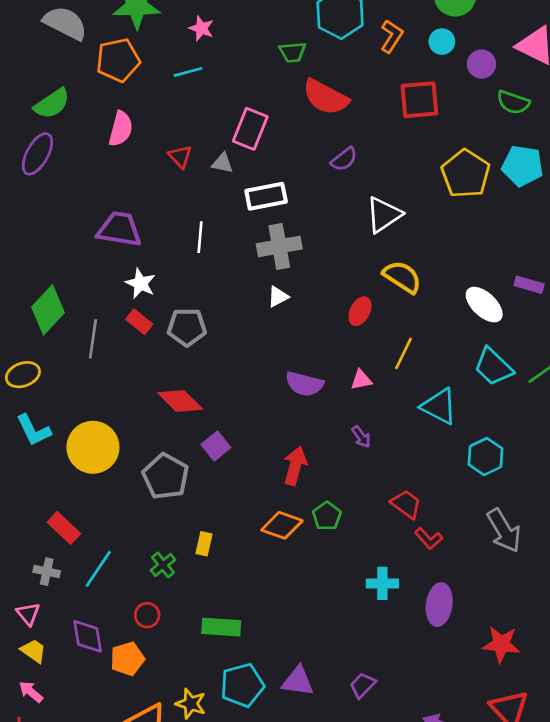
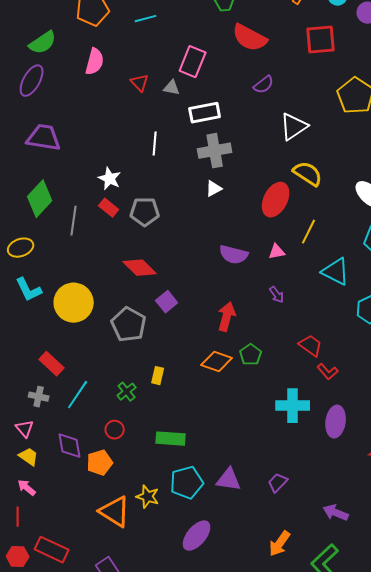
purple trapezoid: (119, 229) -> (44, 138), moved
red ellipse: (360, 311) -> (276, 200), size x1.6
cyan cross: (382, 583) -> (293, 406), size x1.4

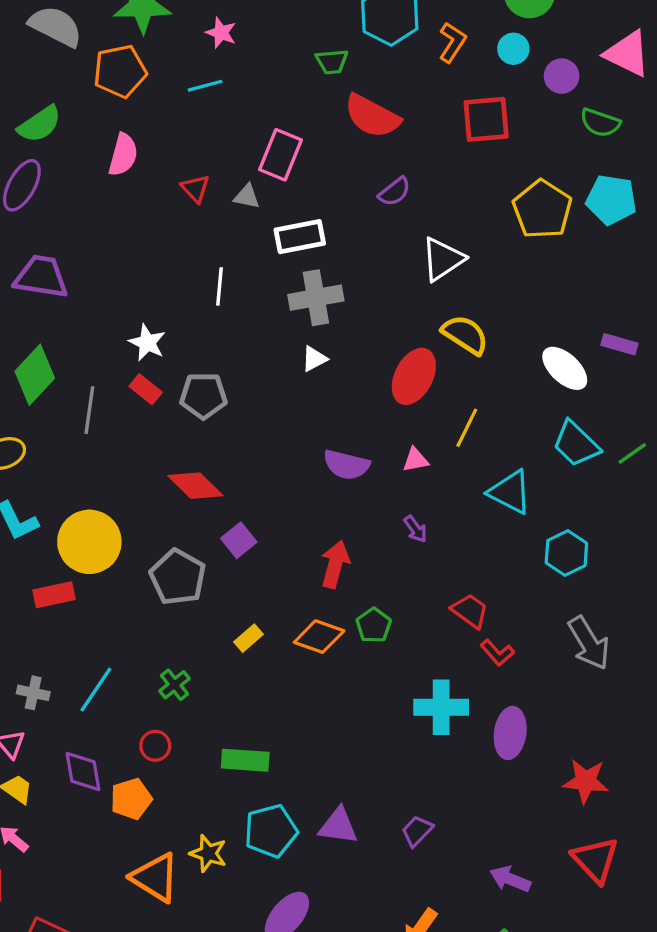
red rectangle: (52, 364) -> (54, 595), moved, turned -55
yellow rectangle: (158, 376) -> (248, 638), moved, turned 36

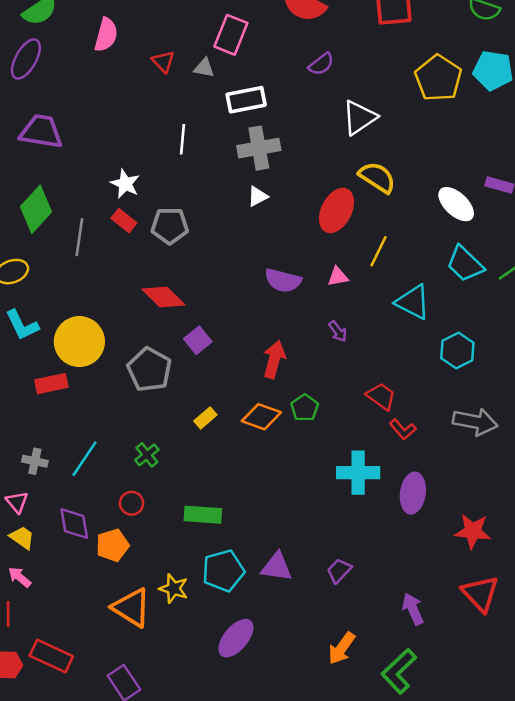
gray arrow: (589, 643) -> (475, 422), turned -48
purple arrow: (510, 879) -> (413, 609), turned 44

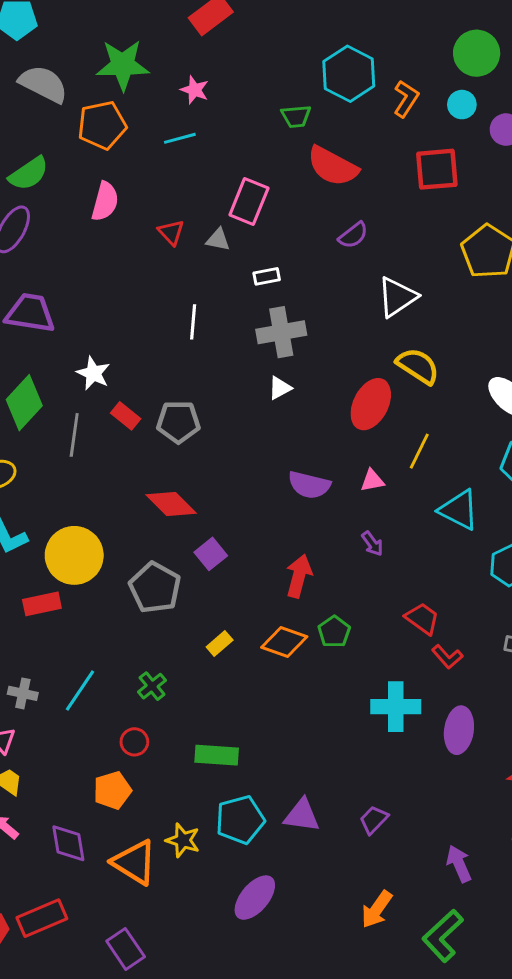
white rectangle: (246, 100) -> (267, 276), size x0.6
white star: (125, 184) -> (93, 373), moved
purple diamond: (74, 524) -> (68, 843), moved
red rectangle: (51, 656) -> (42, 918), turned -48

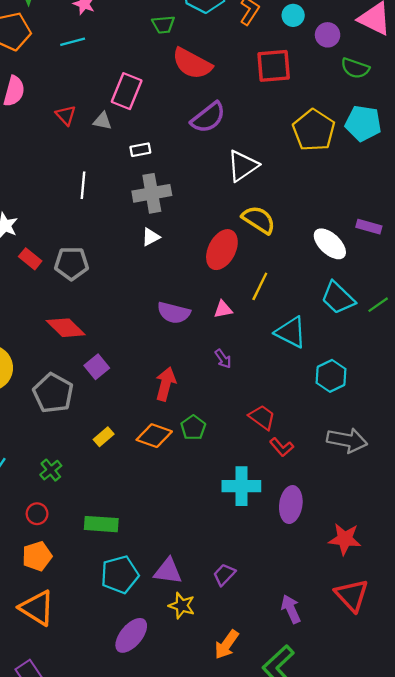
purple semicircle: (353, 235) -> (208, 118), size x1.5
orange pentagon: (112, 790) -> (37, 556), moved
yellow star: (183, 840) -> (182, 606), moved

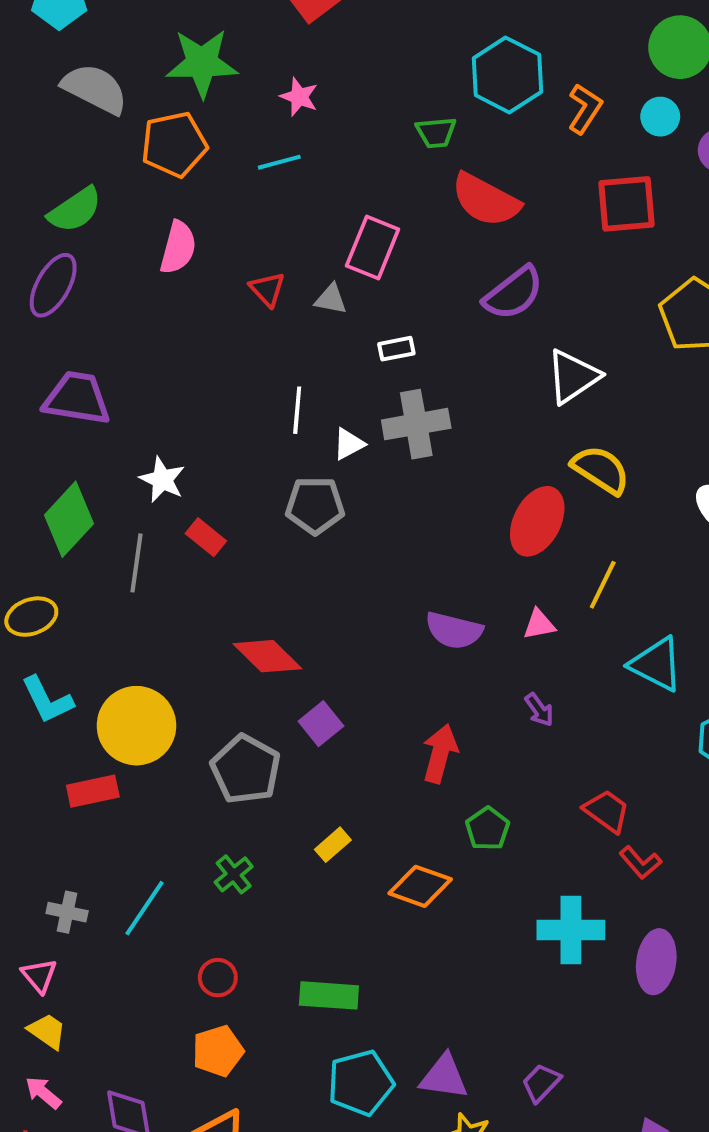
white triangle: (151, 237) -> (349, 444), moved
gray pentagon: (71, 263) -> (315, 505), moved
orange diamond: (154, 436) -> (420, 886), moved
green cross: (51, 470) -> (234, 874), moved

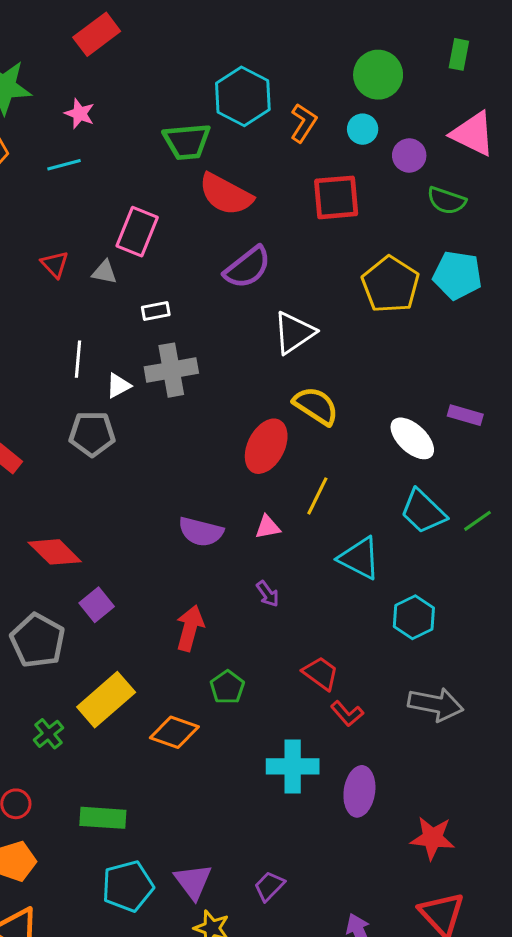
green trapezoid: (436, 132) -> (187, 141), size x1.5
yellow rectangle: (333, 845) -> (106, 700), size x2.0
green cross: (234, 874) -> (48, 734), moved
purple triangle: (444, 1077) -> (193, 882), turned 45

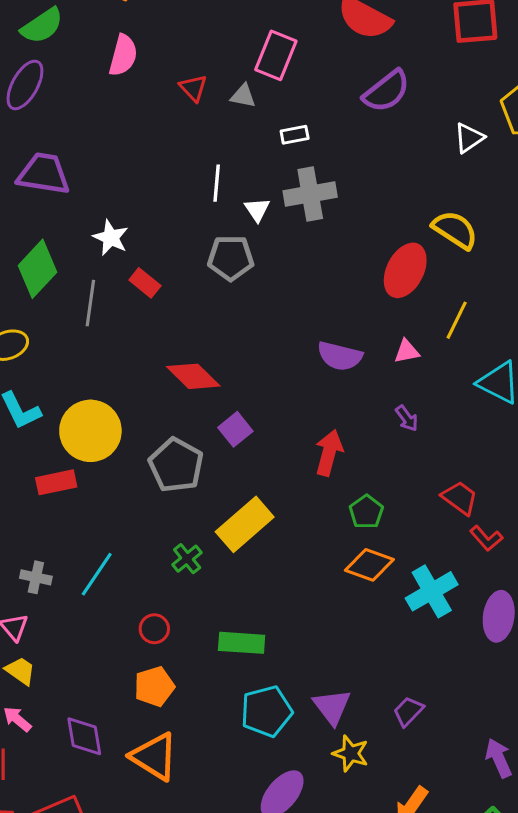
white triangle: (294, 333) -> (469, 138), moved, size x0.7
white triangle: (118, 386) -> (257, 210), turned -36
orange diamond: (174, 732) -> (369, 565), moved
cyan cross: (293, 766) -> (432, 591), turned -30

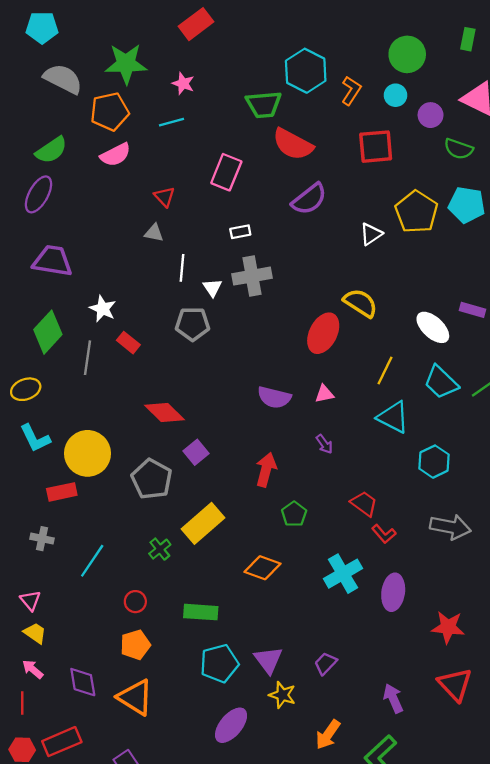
pink semicircle: (123, 55) -> (116, 155), moved, turned 48
gray triangle: (243, 96) -> (154, 233), moved
yellow line: (457, 320) -> (385, 371), moved
orange diamond: (369, 565) -> (263, 568), moved
gray cross: (36, 577) -> (42, 539), moved

